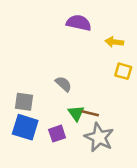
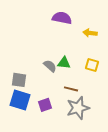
yellow square: (123, 71) -> (92, 65), moved
green triangle: (76, 113) -> (64, 63), moved, turned -48
gray star: (99, 137) -> (78, 108), turned 30

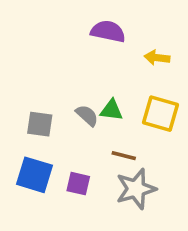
yellow square: (92, 65) -> (160, 114), size x1.5
gray square: (19, 80) -> (40, 124), moved
purple square: (45, 105) -> (78, 184), turned 32

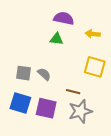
green triangle: (111, 110) -> (57, 39), moved
gray semicircle: (87, 115) -> (44, 74), moved
purple square: (78, 184) -> (46, 108), size x1.5

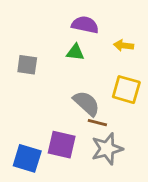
gray square: (23, 73) -> (27, 65), moved
gray semicircle: (44, 74) -> (86, 103), moved, size x1.5
blue square: (20, 103) -> (27, 158), moved

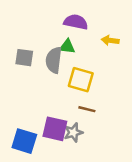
yellow square: (126, 90) -> (81, 80), moved
gray semicircle: (86, 103) -> (54, 60), moved, turned -125
gray star: (107, 149) -> (73, 132), moved, size x0.7

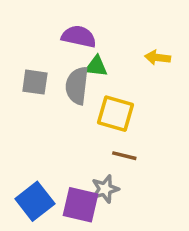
purple semicircle: (76, 22) -> (79, 37), moved
purple square: (55, 129) -> (80, 205), moved
blue square: (24, 141) -> (35, 201), turned 35

